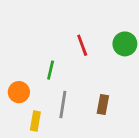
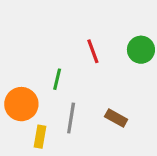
orange circle: (19, 92) -> (21, 104), size x1.4
brown rectangle: (103, 104) -> (116, 118), turned -72

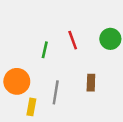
green line: (57, 79) -> (45, 50), moved
brown rectangle: (116, 118) -> (91, 83), moved, turned 63

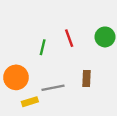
gray line: (56, 92) -> (53, 88), turned 70
yellow rectangle: (31, 107) -> (30, 102), turned 63

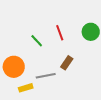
green line: (43, 47) -> (37, 41), turned -56
brown rectangle: (86, 79) -> (67, 63), moved, turned 32

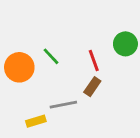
red line: (60, 33) -> (94, 60), moved
orange circle: (14, 67) -> (19, 67), moved

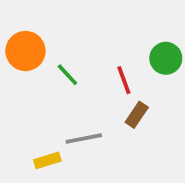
orange circle: (19, 67) -> (25, 51), moved
brown rectangle: (92, 87) -> (137, 115), moved

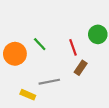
orange circle: (25, 51) -> (15, 54), moved
yellow rectangle: (47, 160) -> (28, 95), turned 40

